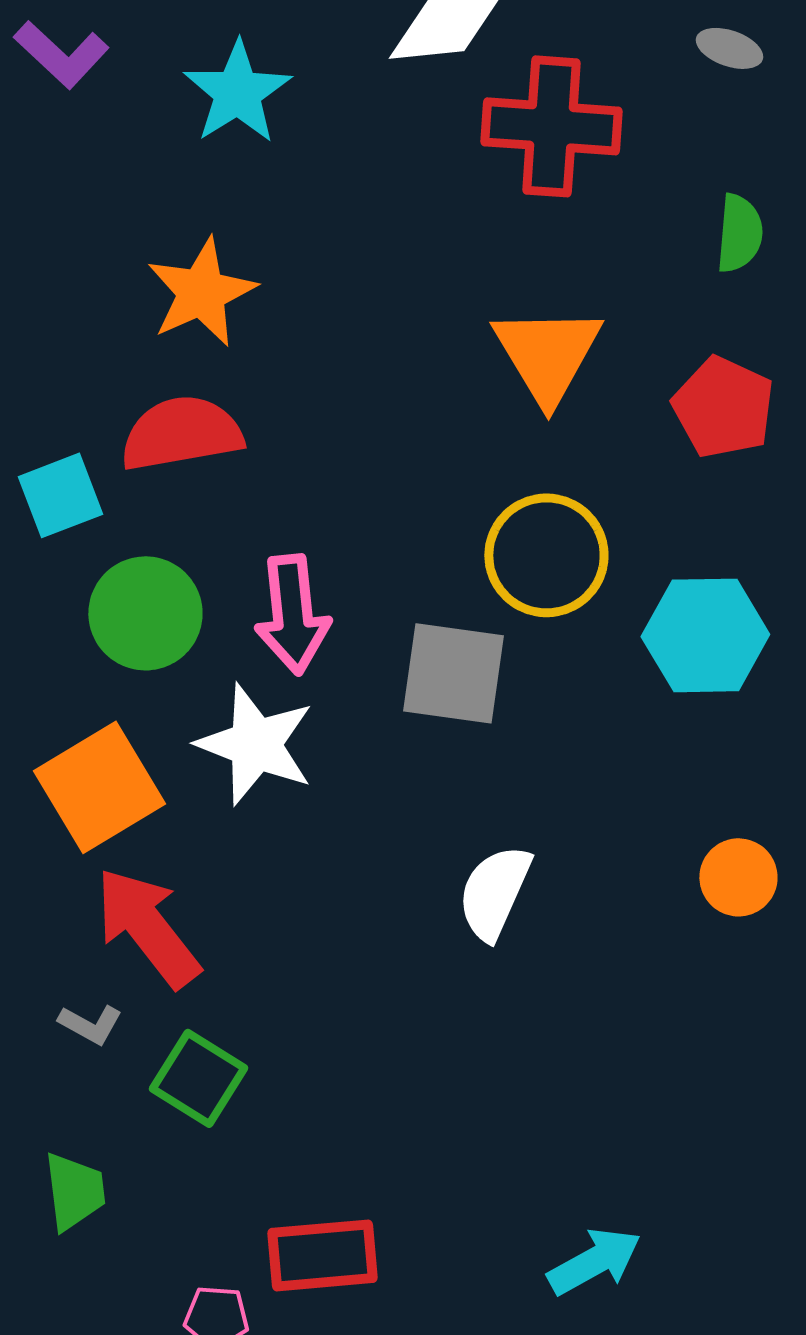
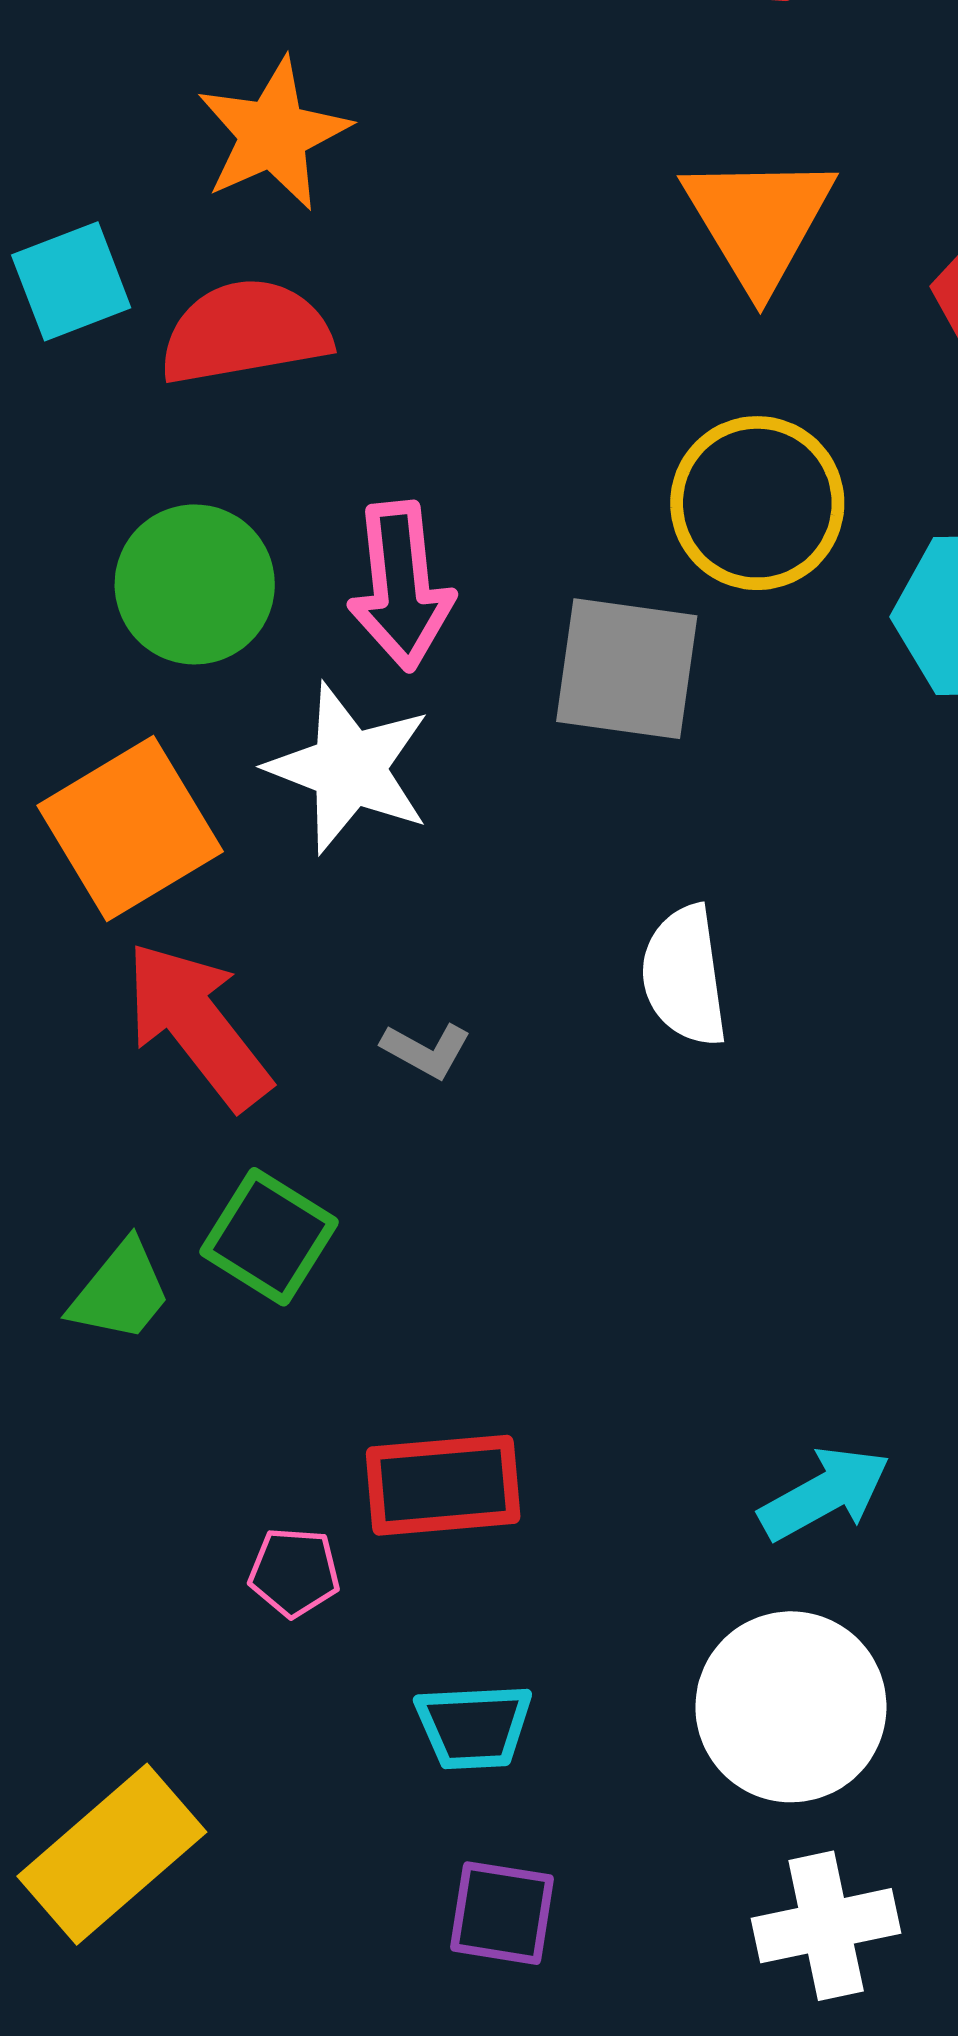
cyan square: (60, 495) -> (71, 281), moved
white semicircle: (494, 892) -> (684, 976), turned -32
gray L-shape: (90, 1024) -> (426, 1050), moved
green trapezoid: (74, 1191) -> (120, 1292), moved, turned 46

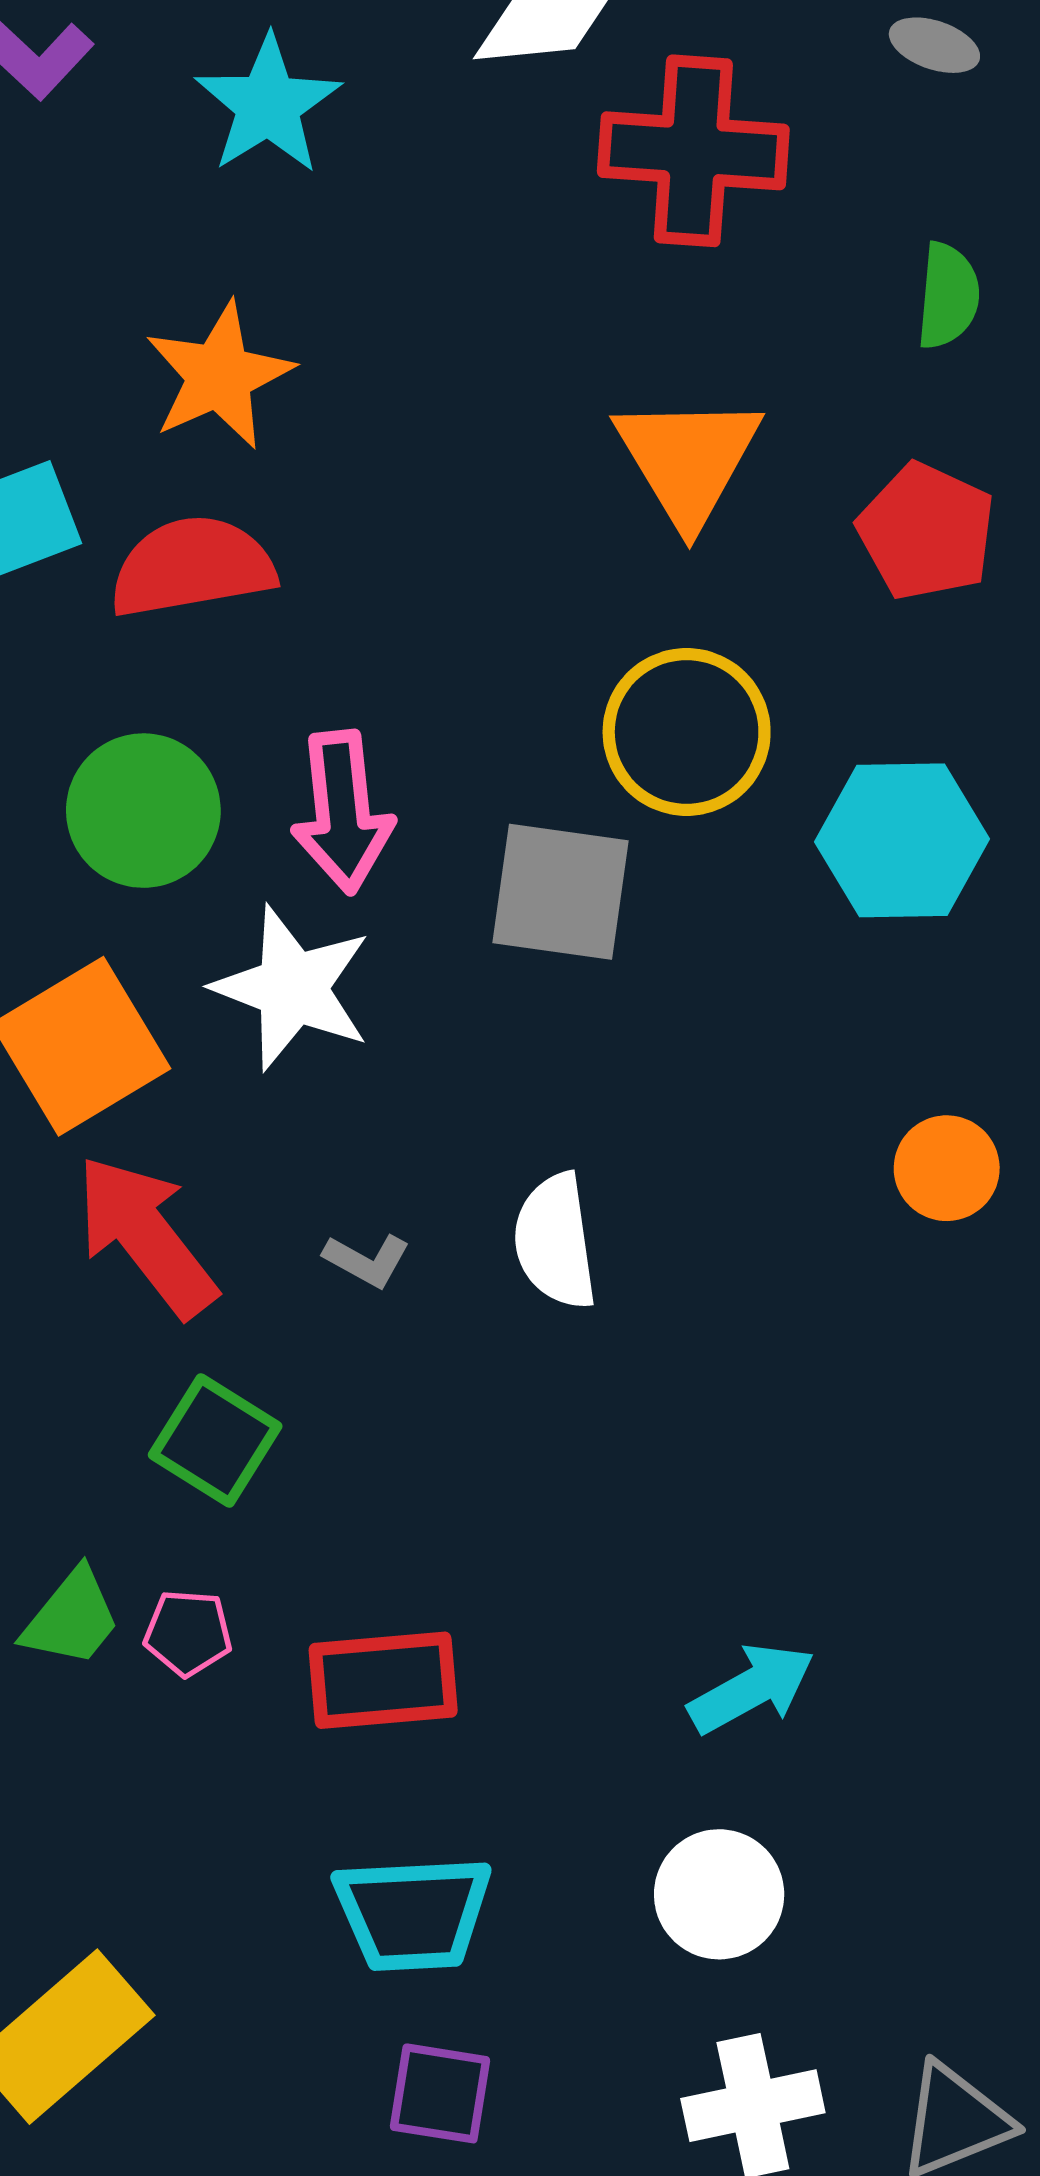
white semicircle: (684, 976) -> (555, 1241), moved
green trapezoid: (120, 1292) -> (72, 1618), moved
pink pentagon: (294, 1572) -> (188, 1633), moved
white circle: (791, 1707) -> (719, 1894), size x0.7
cyan trapezoid: (474, 1726) -> (413, 1913), size x1.4

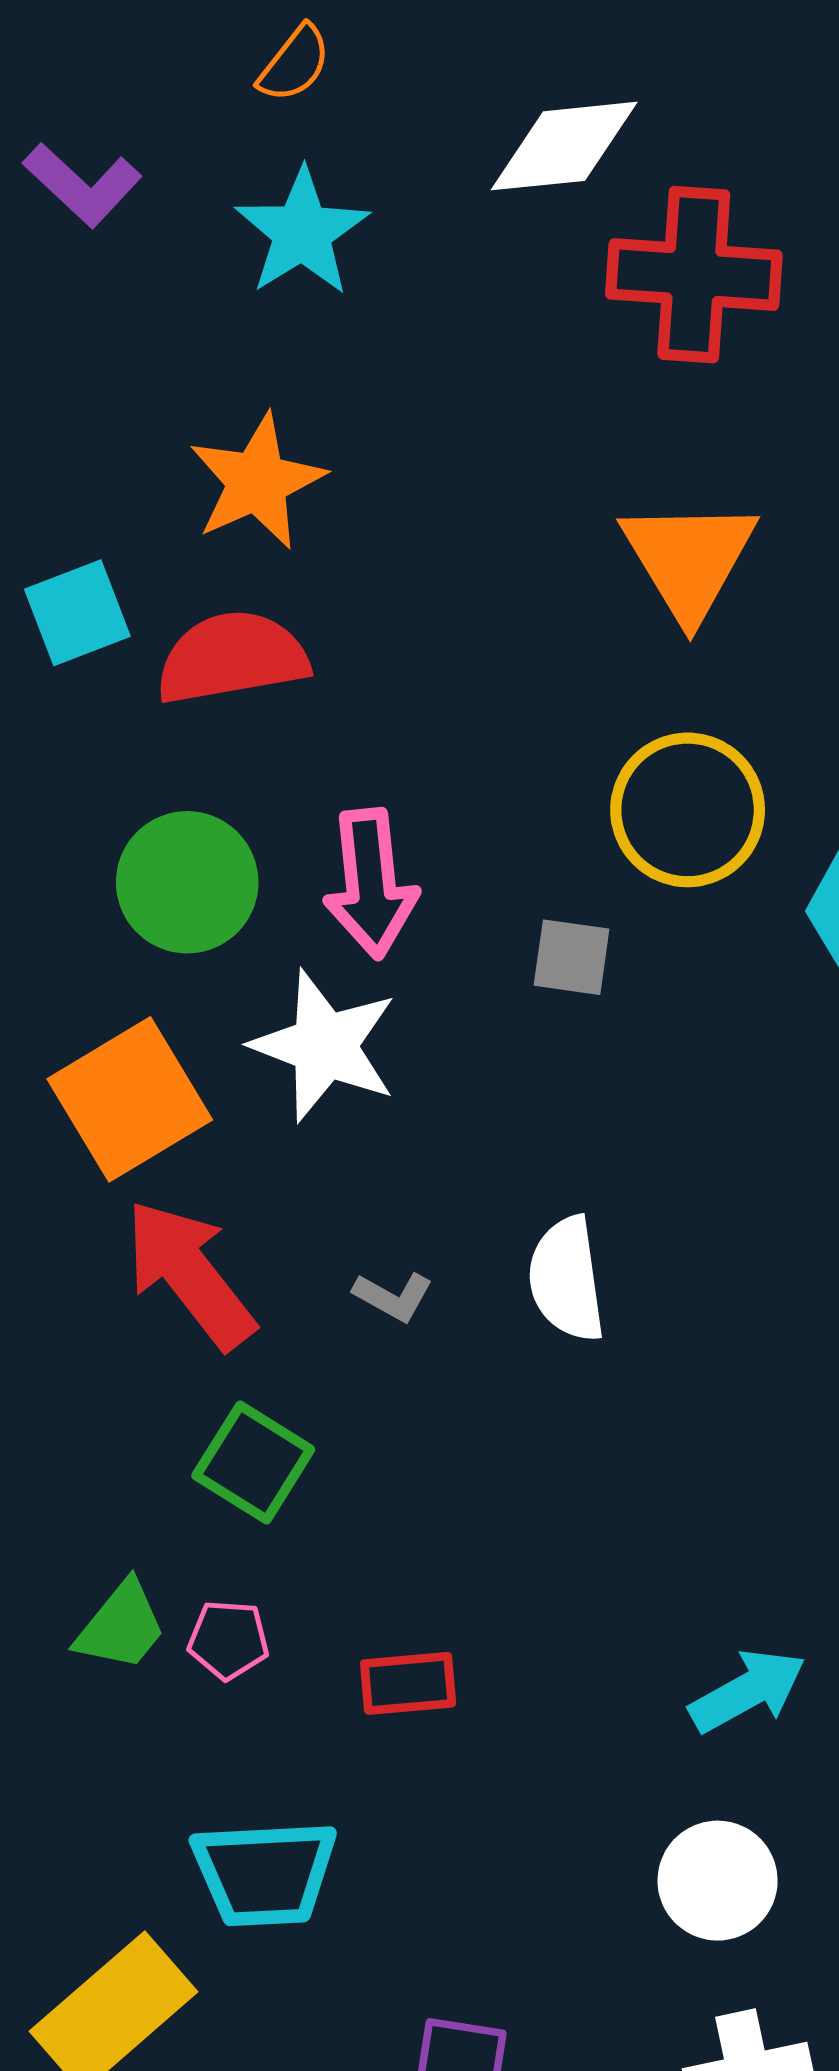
gray square: (561, 892) -> (572, 957), size x0.6
red rectangle: (383, 1680) -> (408, 1683), size x0.7
cyan trapezoid: (413, 1913) -> (265, 1873), moved

